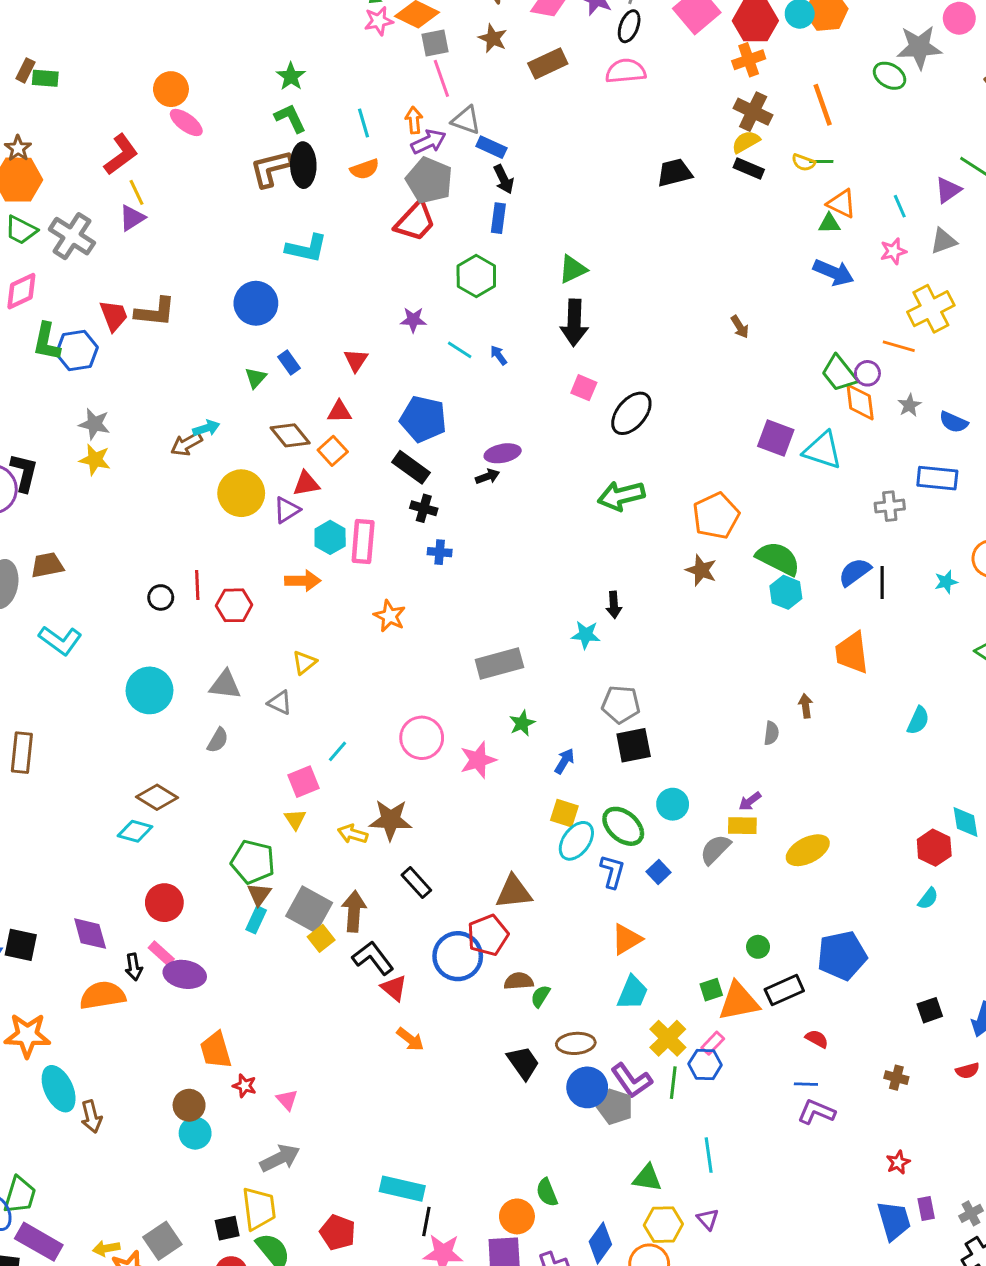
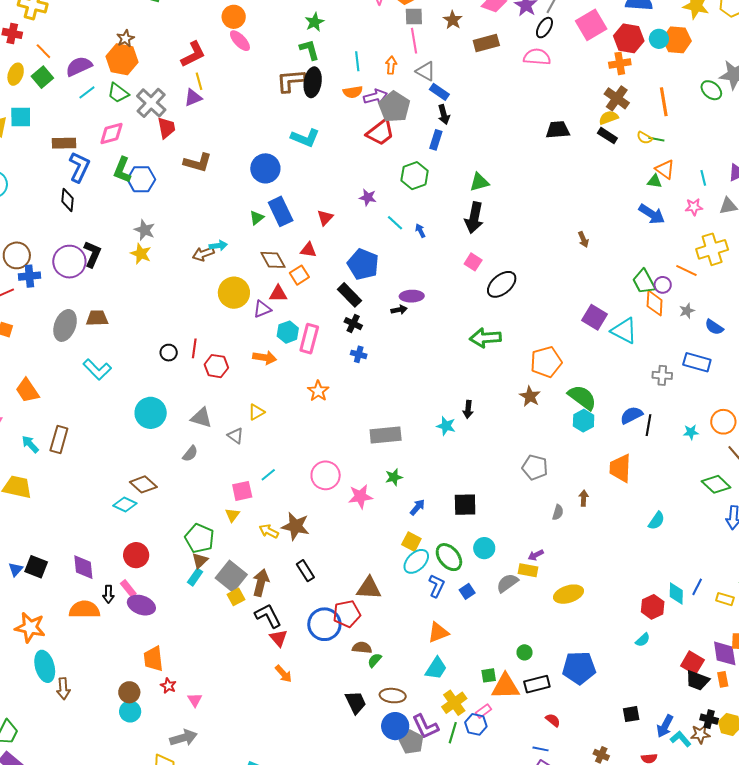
purple arrow: (429, 142) -> (375, 97), moved
red trapezoid: (114, 316) -> (166, 128), moved
blue rectangle: (289, 362) -> (281, 211), size x1.8
gray pentagon: (621, 704) -> (535, 467), moved

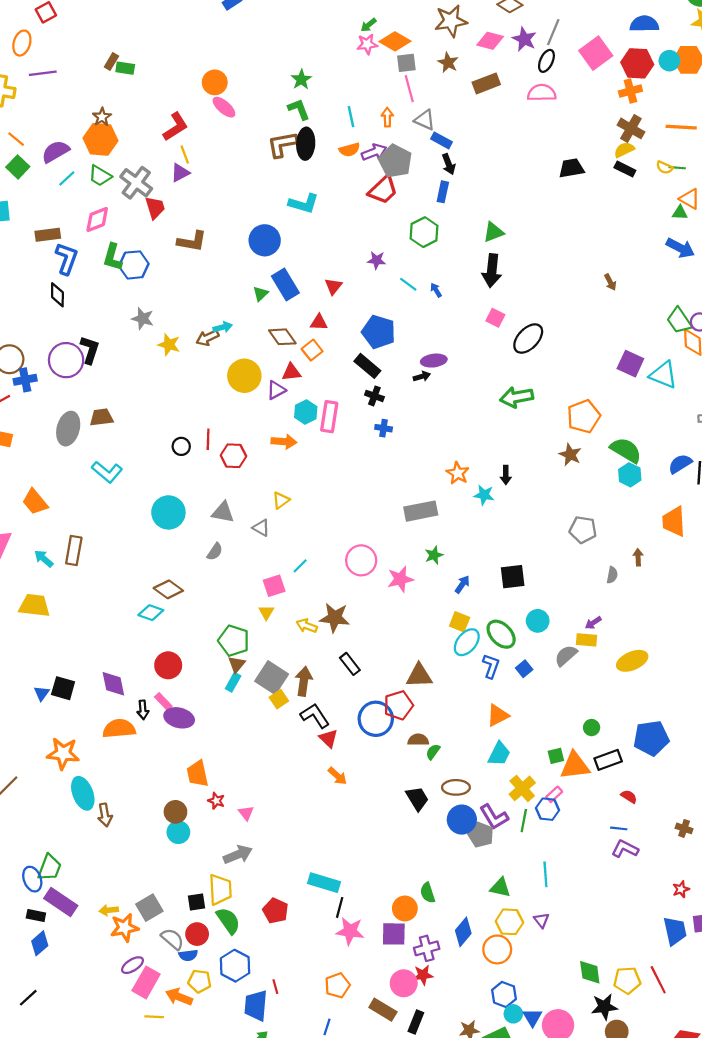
orange line: (664, 102) -> (681, 127), turned -72
yellow star: (141, 254) -> (169, 345), moved
orange star: (318, 391) -> (458, 473), moved

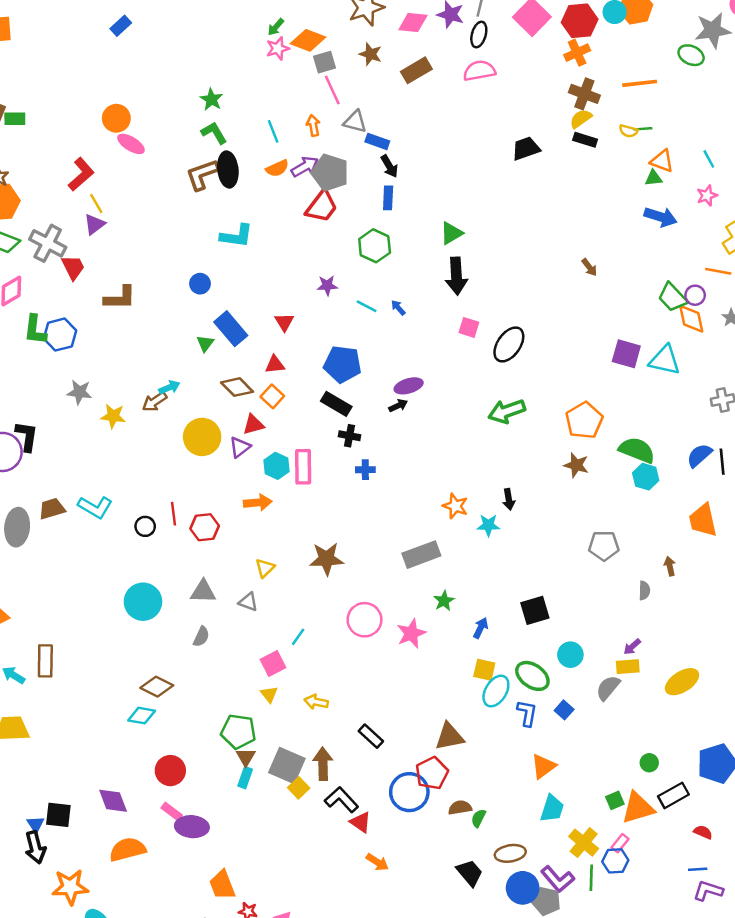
blue circle: (265, 240) -> (200, 284), size x0.6
cyan L-shape: (107, 472) -> (95, 507), moved
brown star: (335, 618) -> (326, 559), moved
black arrow: (143, 710) -> (35, 847), moved, size x1.5

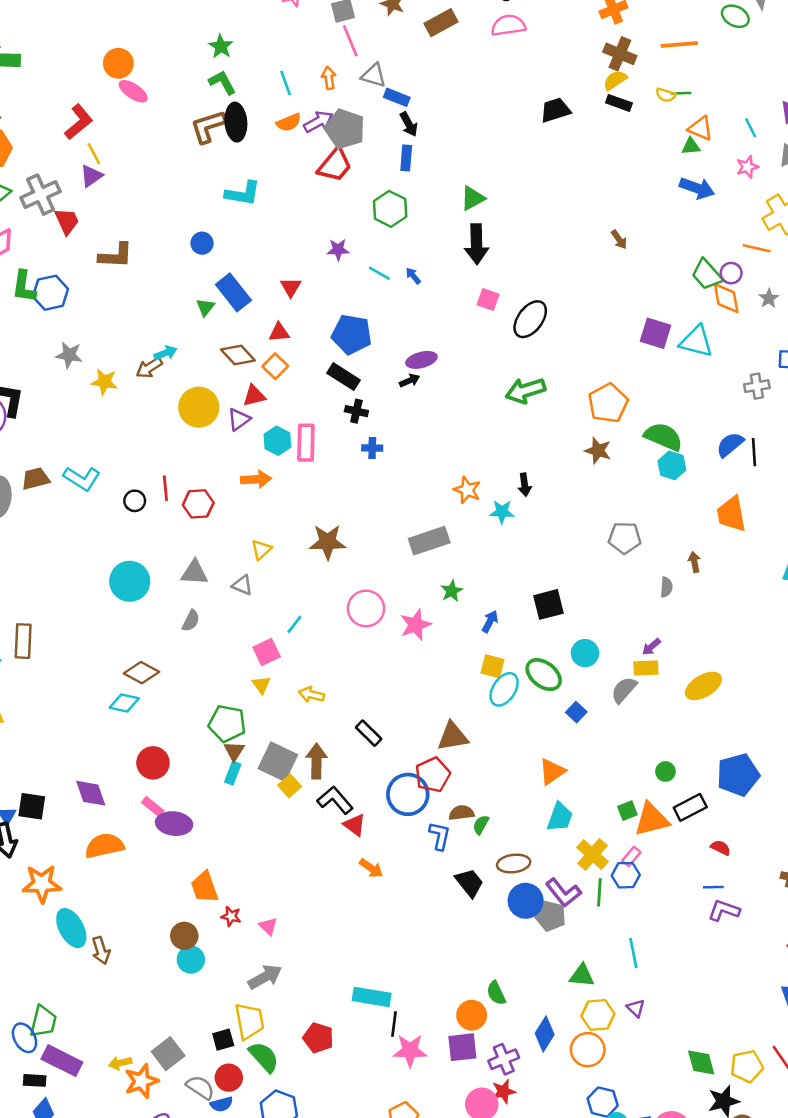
gray cross: (48, 243) -> (41, 195), turned 36
blue L-shape: (527, 713) -> (440, 836), moved

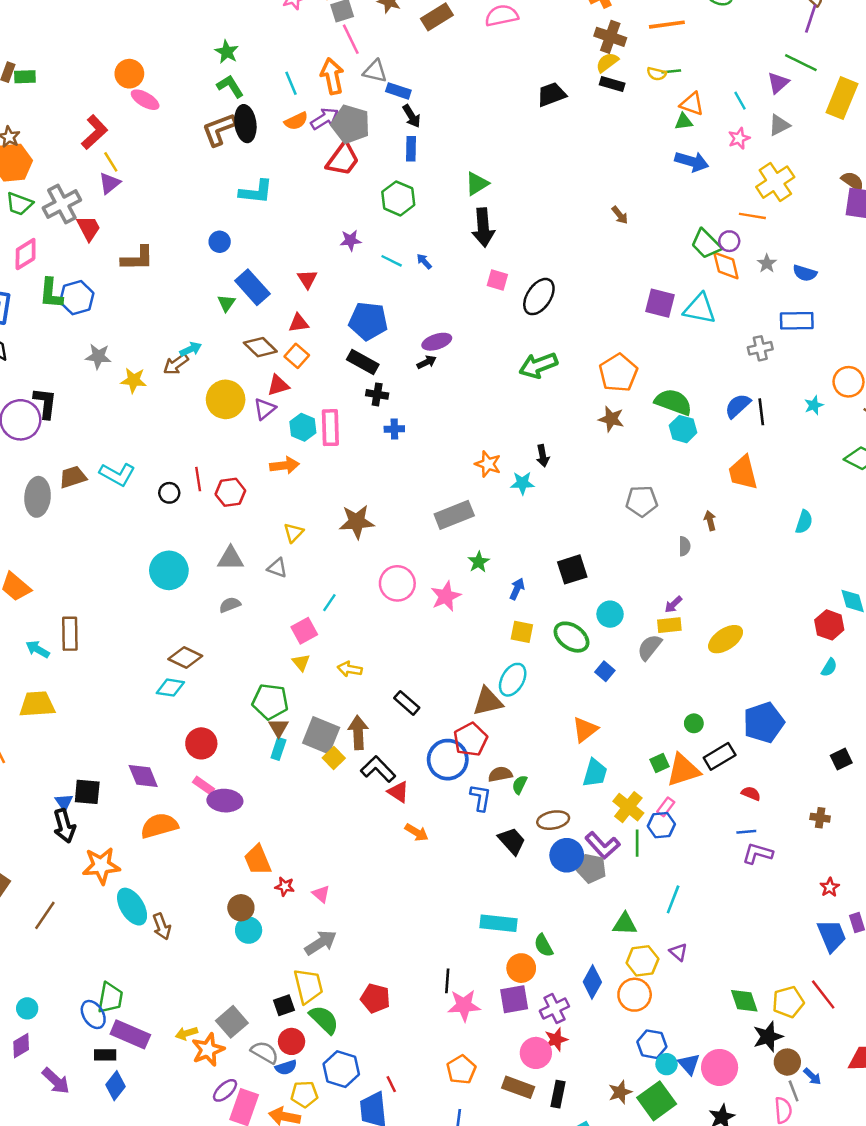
orange arrow: (329, 78) -> (332, 76), size x1.6
gray semicircle: (191, 621) -> (230, 605), turned -135
cyan ellipse: (504, 689) -> (513, 680), moved
cyan line: (633, 953) -> (673, 899), turned 36
cyan rectangle: (372, 997) -> (498, 923), moved

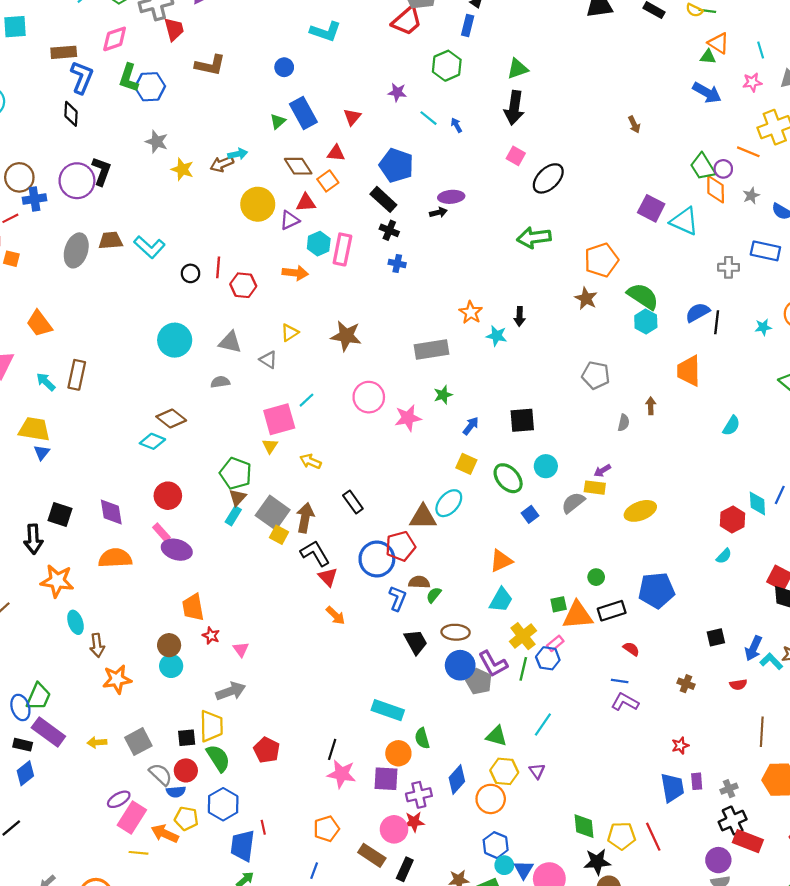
pink square: (304, 631) -> (279, 419), size x1.4
yellow square: (334, 758) -> (279, 535), turned -30
blue triangle: (64, 802) -> (42, 452), moved
cyan ellipse: (132, 907) -> (75, 622), size x0.7
orange star: (208, 1050) -> (117, 679), moved

